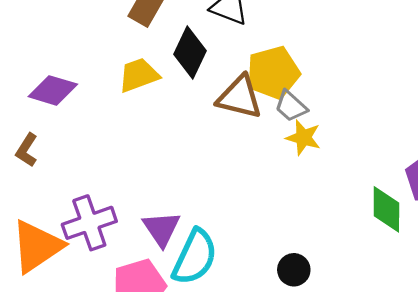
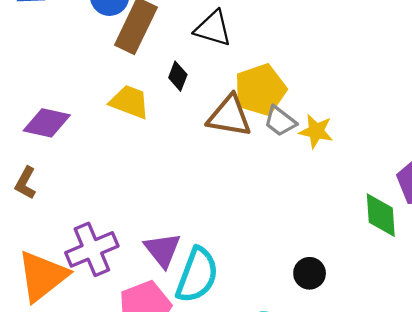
black diamond: (190, 53) -> (178, 76), size x0.6
yellow trapezoid: (139, 75) -> (130, 102), turned 45
yellow star: (303, 138) -> (316, 131), moved
black circle: (294, 270) -> (310, 273), moved

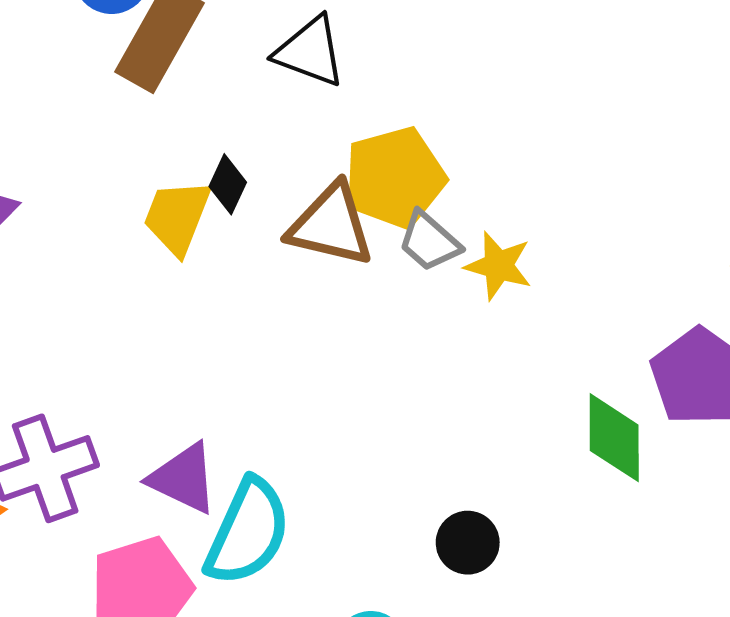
black diamond: (178, 76) -> (228, 184), moved
yellow trapezoid: (130, 102) -> (177, 217), moved, turned -93
purple triangle: (163, 250) -> (183, 478), turned -30

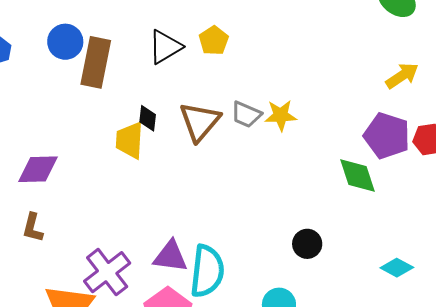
black triangle: (310, 52) -> (165, 47), turned -33
yellow pentagon: (395, 178) -> (214, 40), moved, size x0.6
brown triangle: (331, 225) -> (200, 122), turned -45

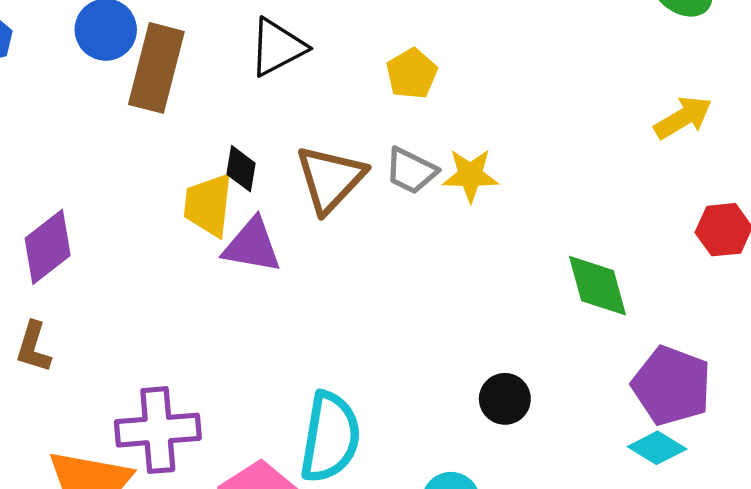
yellow pentagon: (214, 40) -> (412, 74), moved
purple pentagon: (387, 136) -> (672, 386), moved
purple diamond: (38, 169) -> (48, 247), turned -39
purple triangle: (171, 256) -> (252, 246), moved
purple cross: (107, 272) -> (158, 430), turned 30

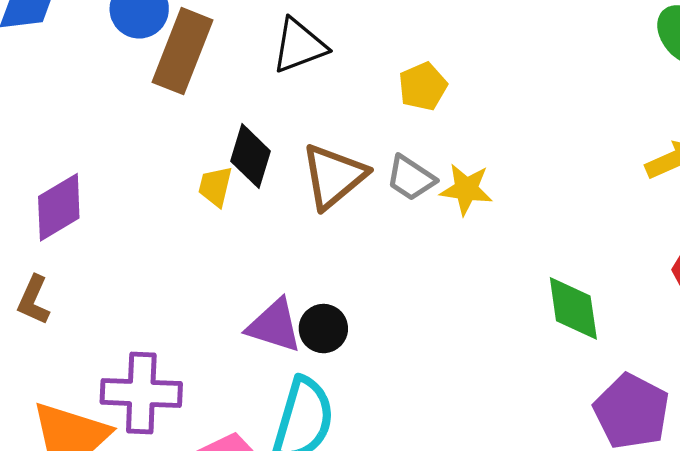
black diamond: (241, 169) -> (250, 156), size x1.4
yellow trapezoid: (208, 205) -> (215, 186), size x0.7
purple triangle: (252, 246) -> (274, 326), moved
black circle: (505, 399) -> (323, 329), moved

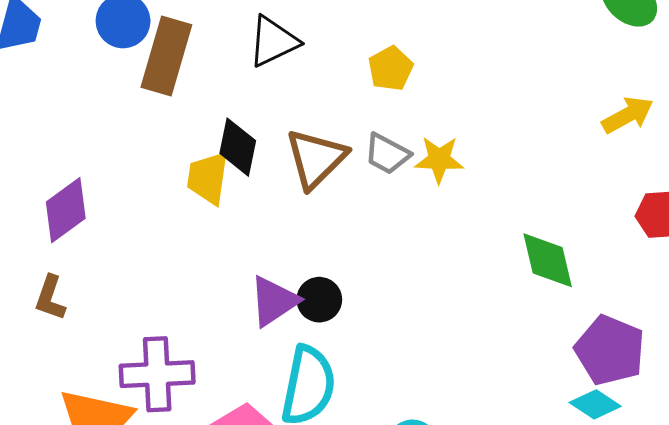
yellow trapezoid: (215, 186) -> (208, 178), size x1.4
purple triangle: (274, 326) -> (274, 301), turned -46

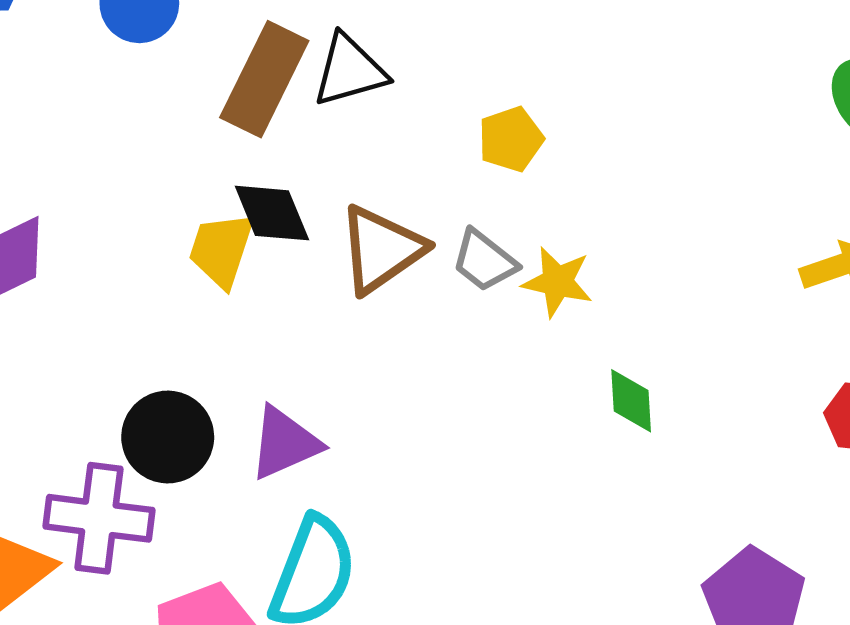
brown rectangle: (166, 56) -> (264, 79), moved
black diamond: (238, 147) -> (272, 213), turned -44
green diamond: (548, 260) -> (631, 401), moved, size x0.7
black circle: (319, 300) -> (168, 437), moved, size x1.4

